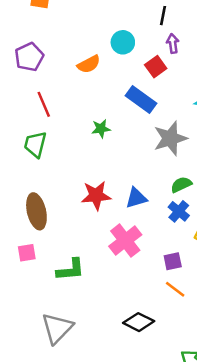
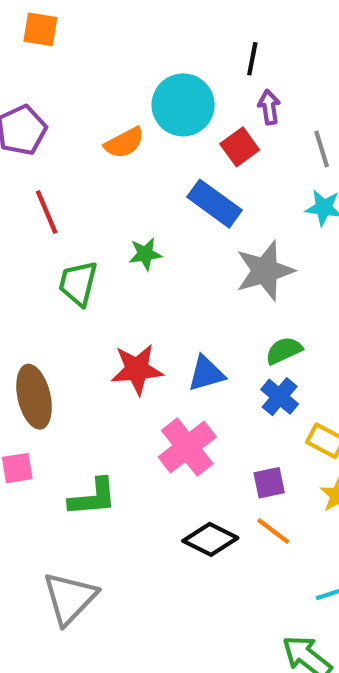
cyan circle: (123, 42) -> (183, 105), size x1.5
green trapezoid: (35, 144) -> (78, 283), moved
black diamond: (139, 322) -> (210, 539), moved

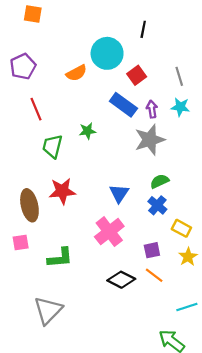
purple arrow: (269, 107) -> (152, 109), moved
red star: (137, 369) -> (62, 191), moved
blue triangle: (206, 374) -> (119, 193), turned -40

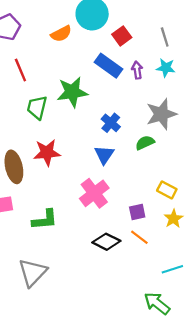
green star: (87, 131) -> (72, 92), size x1.8
gray star: (150, 140) -> (161, 114), moved
blue cross: (157, 205) -> (111, 123), moved

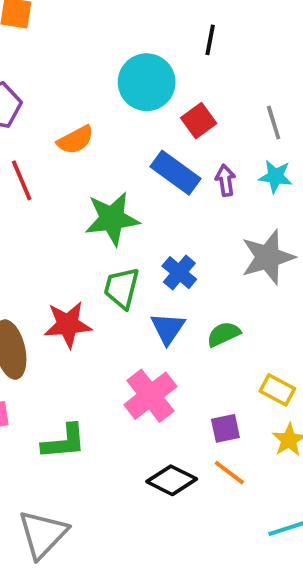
orange semicircle: (61, 34) -> (75, 140), moved
green trapezoid: (37, 107) -> (122, 288), moved
green semicircle: (145, 143) -> (224, 334), moved

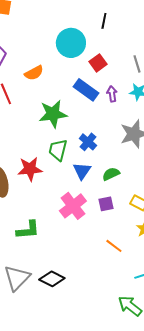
purple square: (225, 428) -> (106, 204), moved
black diamond: (172, 480) -> (52, 279), moved

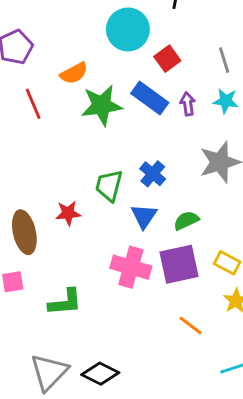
green star: (53, 114) -> (102, 105), moved
red star: (30, 169) -> (68, 213), size x0.7
purple square: (106, 204) -> (179, 264), size x1.8
pink cross: (73, 206) -> (131, 267), turned -36

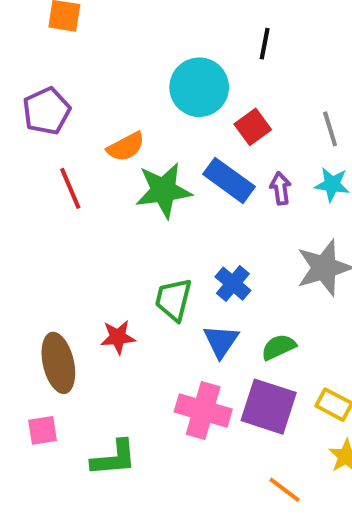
purple square: (179, 264) -> (269, 407), turned 30

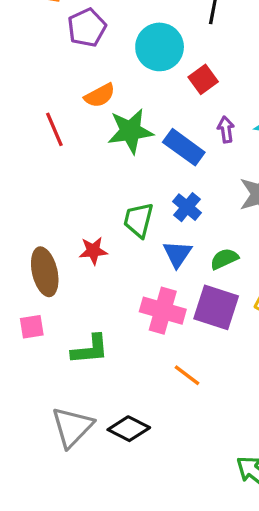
purple pentagon: (46, 111) -> (87, 28), moved
blue rectangle: (229, 180) -> (184, 147), moved
orange line: (284, 490) -> (187, 375), moved

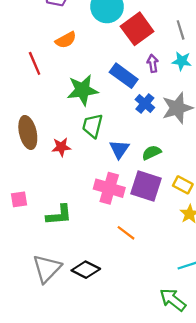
red square: (203, 79) -> (137, 29), size x1.6
green star: (130, 131) -> (82, 90), moved
blue cross: (187, 207) -> (145, 104), moved
brown ellipse: (45, 272) -> (28, 132), moved

